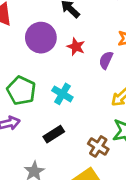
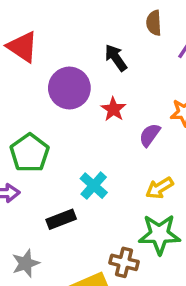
cyan cross: (62, 94) -> (94, 186), moved
brown cross: (98, 146) -> (124, 262), moved, turned -30

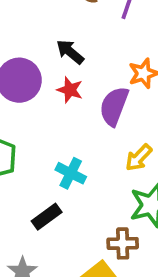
black arrow: (116, 58) -> (70, 52), moved
purple semicircle: (150, 135) -> (114, 106), size x1.5

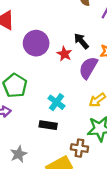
black arrow: (70, 52) -> (81, 41), moved
black rectangle: (47, 217) -> (48, 125), moved, turned 35

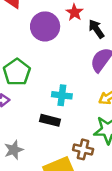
red star: (64, 54) -> (74, 12), moved
cyan cross: (56, 102) -> (62, 95), turned -35

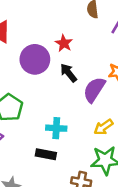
black arrow: (96, 29) -> (68, 73), moved

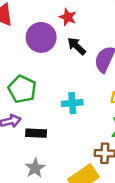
black rectangle: (46, 154) -> (36, 133), moved

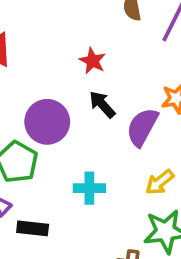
purple circle: (41, 37) -> (47, 122), moved

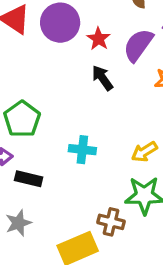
purple circle: (47, 122) -> (60, 23), moved
purple semicircle: (142, 127) -> (138, 45), moved

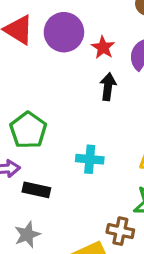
black arrow: (102, 78) -> (108, 87), turned 44

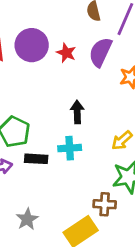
black arrow: (108, 87) -> (77, 112), moved
black rectangle: (36, 190) -> (36, 159), moved

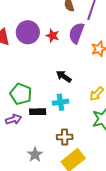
black arrow: (77, 112) -> (64, 76), turned -49
brown cross: (105, 204) -> (65, 137), moved

